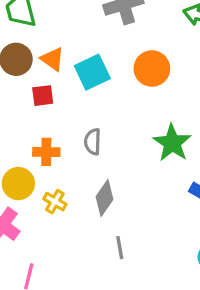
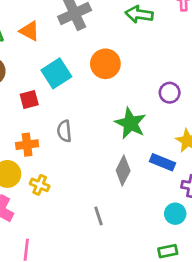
orange triangle: (52, 59) -> (29, 31), moved
red square: (43, 96) -> (29, 100), moved
gray diamond: (105, 198) -> (123, 171), moved

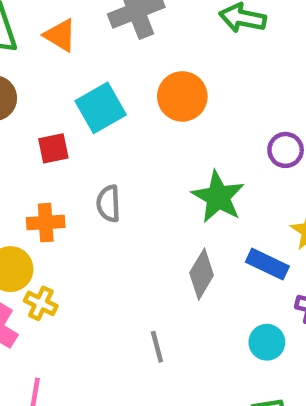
yellow cross: (40, 185) -> (41, 303), moved
cyan circle: (175, 214) -> (267, 342), moved

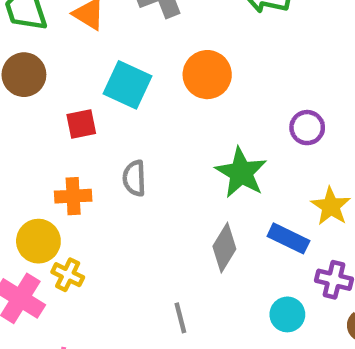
cyan square: (101, 108) -> (128, 85), turned -36

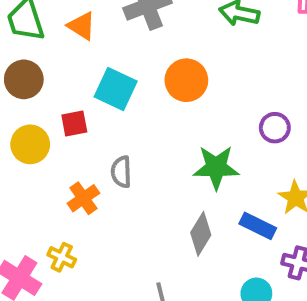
green star: (241, 173) -> (216, 167), turned -30
orange cross: (73, 196) -> (83, 198), moved, turned -32
yellow circle: (38, 241) -> (30, 144), moved

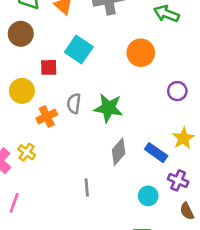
orange circle: (186, 80) -> (141, 53), moved
yellow circle: (30, 144) -> (22, 91), moved
green star: (216, 167) -> (108, 108), moved

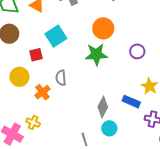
cyan square: (79, 50) -> (56, 36), turned 35
green star: (108, 108) -> (96, 54), moved
cyan circle: (148, 196) -> (109, 128), moved

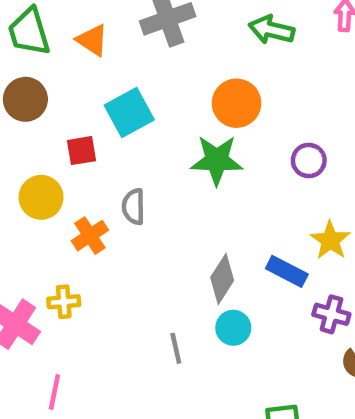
yellow cross: (33, 122) -> (64, 302), turned -32

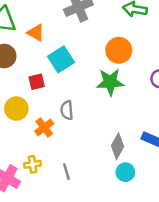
orange triangle: (92, 40) -> (36, 33), moved
gray line: (176, 348) -> (66, 172), moved

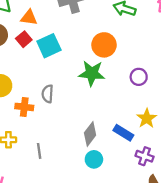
orange triangle: (36, 33) -> (29, 18), turned -30
red square: (37, 82) -> (24, 39), moved, turned -35
orange cross: (44, 127) -> (24, 107), turned 36

